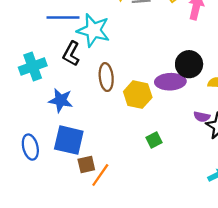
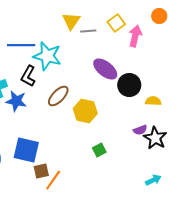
brown ellipse: (106, 77) -> (58, 96), turned 50
purple ellipse: (170, 82) -> (105, 69), moved, turned 40
blue star: (61, 100) -> (16, 101), moved
purple semicircle: (202, 117) -> (140, 130), turned -32

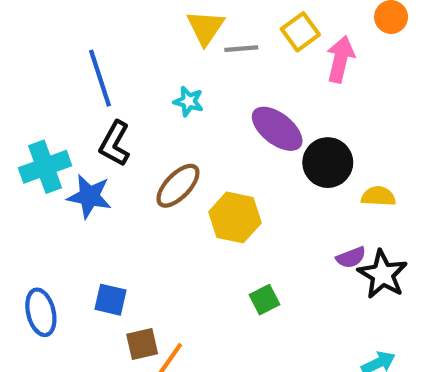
blue line: (21, 45) -> (100, 78), turned 72
cyan star: (47, 56) -> (189, 101), moved, size x0.5
blue square: (26, 150) -> (110, 300), size x0.6

